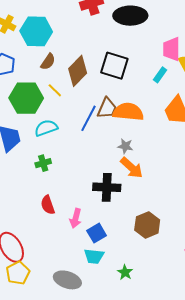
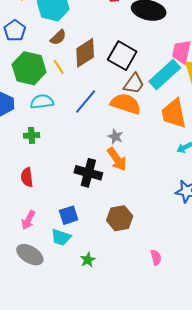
cyan rectangle: (160, 75) -> (165, 75), size x2.0
brown trapezoid: (107, 108) -> (134, 84), moved
pink arrow: (76, 218) -> (28, 220), moved

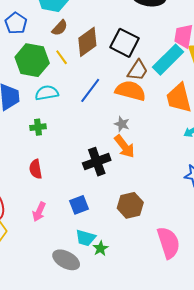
black cross: (88, 173) -> (97, 162), turned -32
cyan trapezoid: (61, 237) -> (86, 238), moved
gray ellipse: (30, 255) -> (66, 260), moved
pink semicircle: (156, 257) -> (168, 243), size x2.0

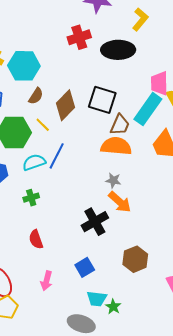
blue line: (90, 90) -> (57, 156), moved

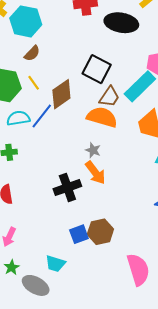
brown diamond: (65, 105) -> (61, 94), moved
blue square: (85, 267) -> (79, 234), moved
green star: (113, 307) -> (12, 267), moved

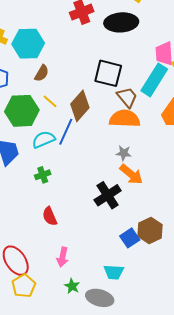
brown trapezoid: (109, 97) -> (127, 97), turned -60

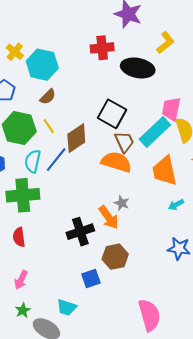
cyan semicircle: (44, 139) -> (33, 161), turned -70
gray star: (124, 153) -> (122, 203), moved
green cross: (43, 175) -> (23, 195), size x2.0
brown hexagon: (150, 230) -> (115, 257), moved

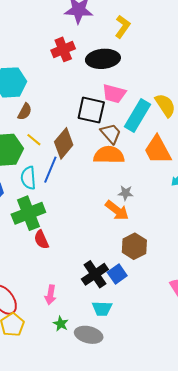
pink trapezoid: (171, 109) -> (114, 94), moved, turned -70
black cross: (80, 232) -> (95, 274), moved
red semicircle: (19, 237) -> (41, 240), moved

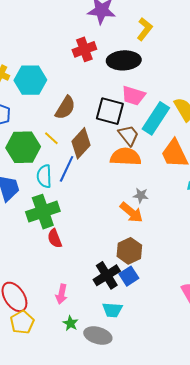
brown semicircle: (25, 112) -> (65, 108), moved, size x1.4
brown hexagon: (134, 246) -> (129, 251), moved

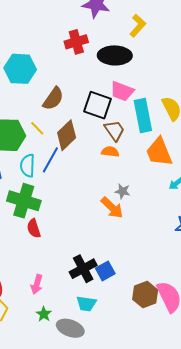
cyan rectangle: (156, 118) -> (143, 116), turned -48
orange semicircle: (126, 157) -> (110, 152), size x0.6
green cross: (43, 212) -> (24, 201), turned 32
brown hexagon: (129, 251) -> (145, 295), moved

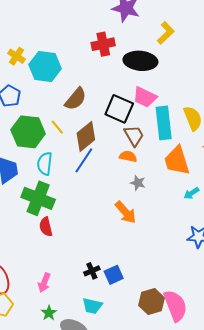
blue line: (50, 160) -> (84, 160), moved
gray star: (123, 191) -> (138, 183), moved
black cross: (83, 269) -> (92, 271), size x0.6

